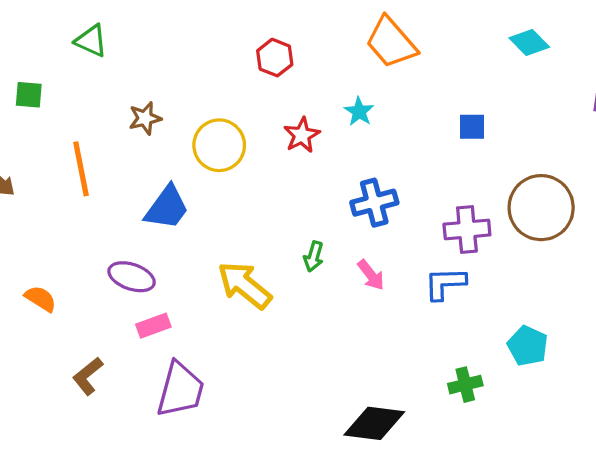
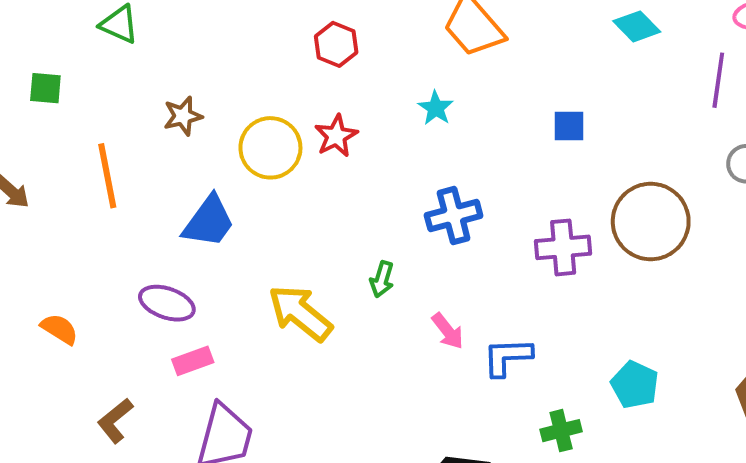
red star: (302, 135) -> (336, 136), moved
pink arrow: (371, 275) -> (448, 331), moved
blue L-shape: (445, 283) -> (507, 357), moved

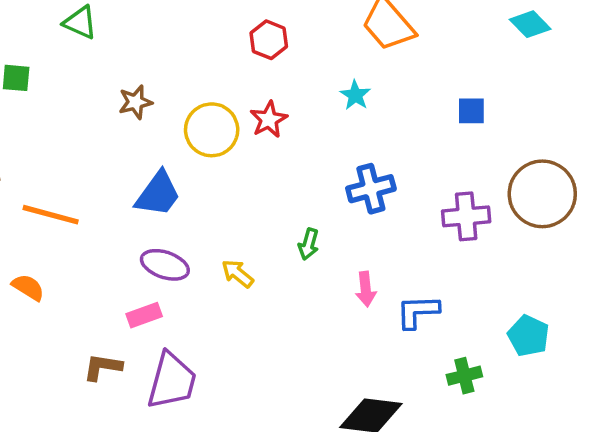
orange line: (107, 176) -> (51, 215), moved, turned -64
purple ellipse: (167, 303) -> (165, 265), moved
yellow arrow: (300, 313) -> (238, 274), size x0.6
pink arrow: (448, 331) -> (366, 289), turned 32
brown L-shape: (115, 421) -> (103, 367), moved, turned 48

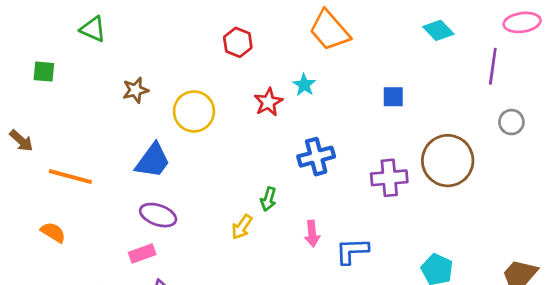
red star: (269, 119) -> (268, 102), moved
yellow arrow: (238, 274) -> (242, 227), moved, turned -95

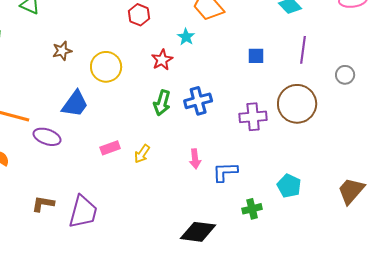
purple line: (493, 66) -> (303, 50), moved
cyan star: (304, 85) -> (186, 37), moved
green arrow: (268, 199) -> (162, 103), moved, size x1.4
purple ellipse: (158, 215) -> (47, 137), moved
pink rectangle: (142, 254) -> (110, 148), moved

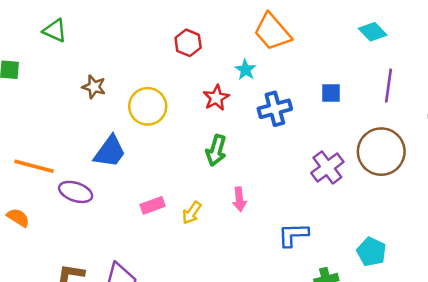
brown star: (62, 51) -> (94, 87), turned 30
blue cross: (198, 101) -> (275, 109), moved
purple cross: (253, 117) -> (327, 167), turned -32
pink arrow: (195, 159) -> (239, 199), moved

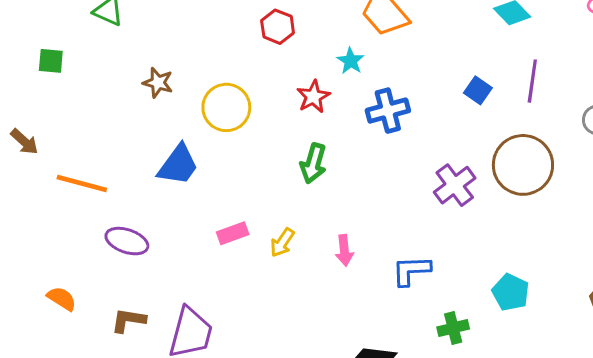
blue square: (331, 93) -> (478, 90), moved, turned 35
purple ellipse: (76, 192) -> (127, 241), moved
pink arrow: (239, 199) -> (344, 250), moved
orange semicircle: (18, 218) -> (62, 299), moved

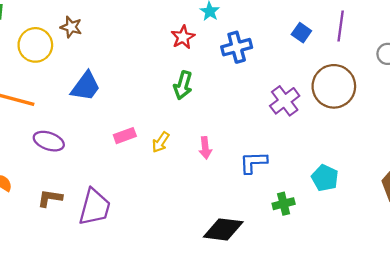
yellow circle: (226, 107) -> (35, 45), moved

